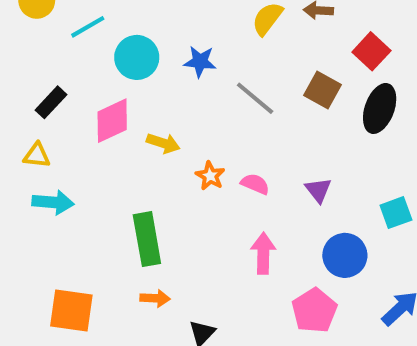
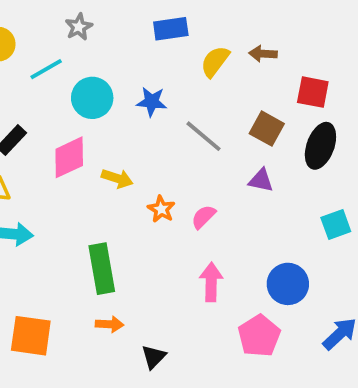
red square: (371, 51) -> (313, 92), turned -32
pink semicircle: (255, 184) -> (203, 217), turned -68
purple triangle: (318, 190) -> (261, 180), moved, turned -40
cyan square: (396, 213) -> (336, 224), moved

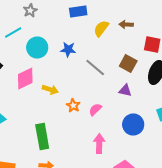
blue circle: (288, 284) -> (133, 124), moved

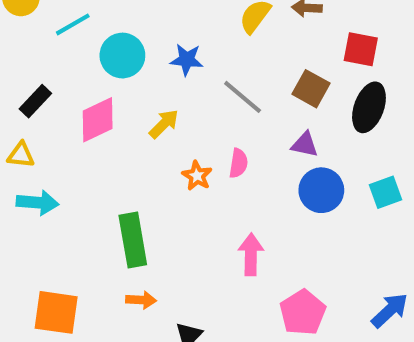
yellow arrow: (50, 90) -> (164, 124), moved, turned -63
pink semicircle: (95, 110) -> (238, 163), moved, turned 144
blue circle: (133, 124) -> (321, 190), moved

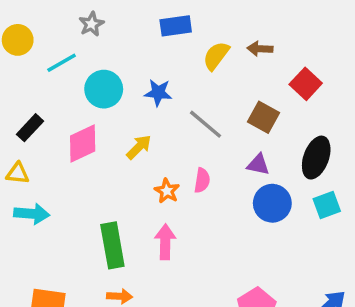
red square: (361, 49) -> (306, 84), turned 32
black ellipse: (369, 107) -> (316, 158), moved
pink arrow: (251, 254) -> (165, 242), moved

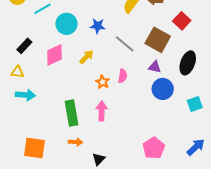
brown square: (264, 117) -> (158, 40), size x1.4
cyan square: (327, 205) -> (195, 104), moved

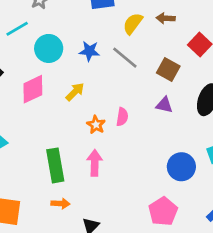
brown square: (158, 40) -> (168, 69), size x0.7
gray line: (125, 44) -> (125, 58), moved
blue circle: (163, 89) -> (181, 167), moved

